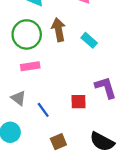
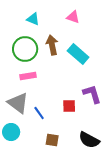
cyan rectangle: (89, 40) -> (78, 54), size x1.5
gray triangle: (18, 98) -> (18, 103), size x1.6
brown square: (58, 142) -> (52, 140), turned 32

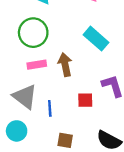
brown arrow: (52, 45) -> (65, 65), moved
blue line: (39, 113) -> (50, 108), turned 32

